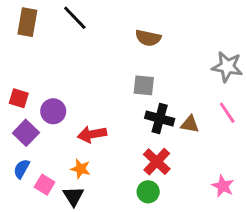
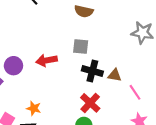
pink line: (227, 113) -> (135, 92), moved
red arrow: (92, 134) -> (47, 60), moved

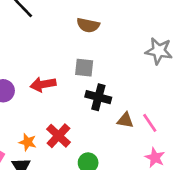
brown triangle: (115, 75) -> (125, 120), moved
red cross: (90, 103) -> (58, 136), moved

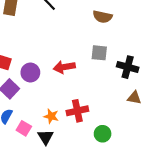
black cross: (98, 97) -> (128, 67), moved
red cross: (58, 136) -> (77, 111), turned 35

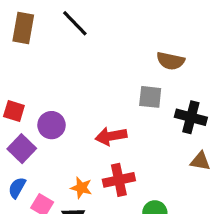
brown semicircle: (103, 17) -> (171, 61), moved
red arrow: (64, 67) -> (111, 136), moved

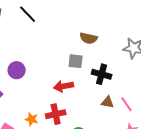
purple circle: (51, 125) -> (17, 70), moved
red arrow: (111, 136) -> (64, 86), moved

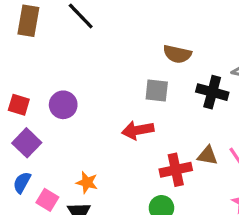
black cross: (102, 74) -> (212, 92), moved
red cross: (56, 114) -> (176, 170), moved

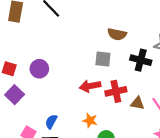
red cross: (176, 170) -> (116, 91), moved
blue semicircle: (22, 182) -> (51, 122), moved
orange star: (87, 182) -> (90, 120), moved

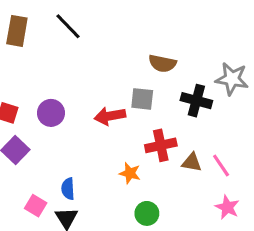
red arrow: (90, 86) -> (110, 116), moved
orange star: (90, 120) -> (130, 173), moved
blue semicircle: (51, 122) -> (68, 189), turned -32

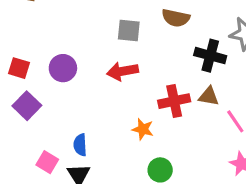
gray square: (142, 99) -> (129, 30), moved
brown triangle: (192, 162) -> (209, 96), moved

